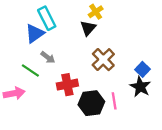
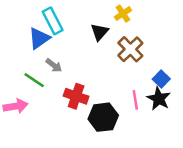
yellow cross: (96, 12) -> (123, 14), moved
brown cross: (103, 60) -> (130, 49), moved
red cross: (67, 85) -> (76, 96), turned 30
pink line: (114, 101) -> (135, 100), moved

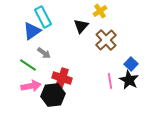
pink arrow: (16, 106) -> (31, 86), moved
black hexagon: (103, 117) -> (53, 95), moved

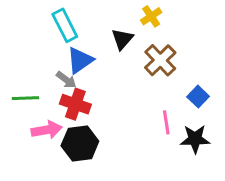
blue triangle: (32, 31) -> (80, 60), moved
green line: (28, 65) -> (25, 98), moved, turned -36
red cross: (62, 78) -> (75, 104), moved
black star: (129, 80) -> (195, 139), moved, turned -30

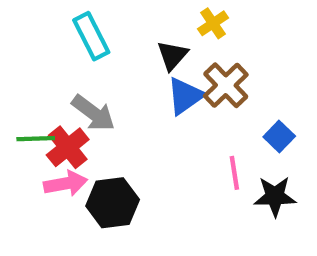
blue triangle: (80, 60) -> (185, 96), moved
gray arrow: (66, 80) -> (93, 113), size x1.5
red cross: (75, 104) -> (68, 147), moved, turned 32

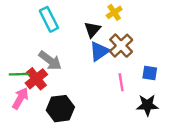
blue square: (279, 137) -> (150, 73), turned -35
pink line: (234, 173) -> (121, 82), moved
pink arrow: (66, 184) -> (20, 98), moved, turned -50

